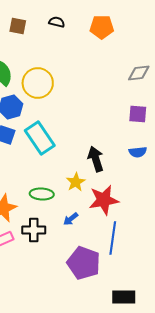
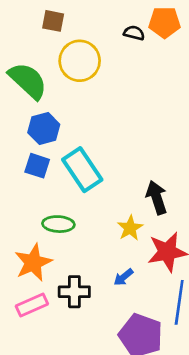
black semicircle: (57, 22) -> (134, 33), moved
yellow circle: (38, 83) -> (80, 61), moved
green ellipse: (42, 194) -> (58, 224), moved

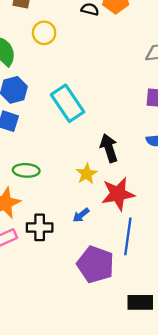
yellow circle: (80, 61) -> (44, 33), size x0.7
cyan rectangle: (82, 170) -> (68, 103), moved

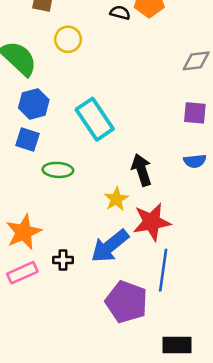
green ellipse: (26, 170) -> (58, 170), moved
blue arrow: (81, 215) -> (110, 246), size x2.0
black cross: (40, 227) -> (63, 260), size x0.7

